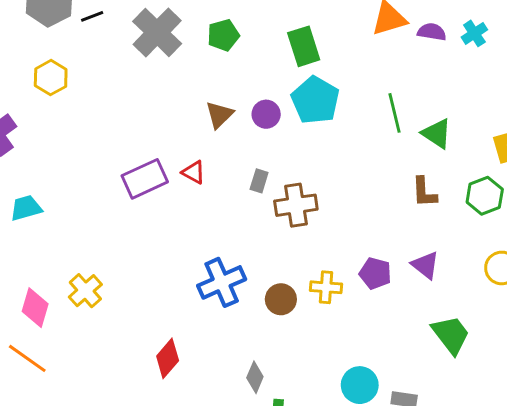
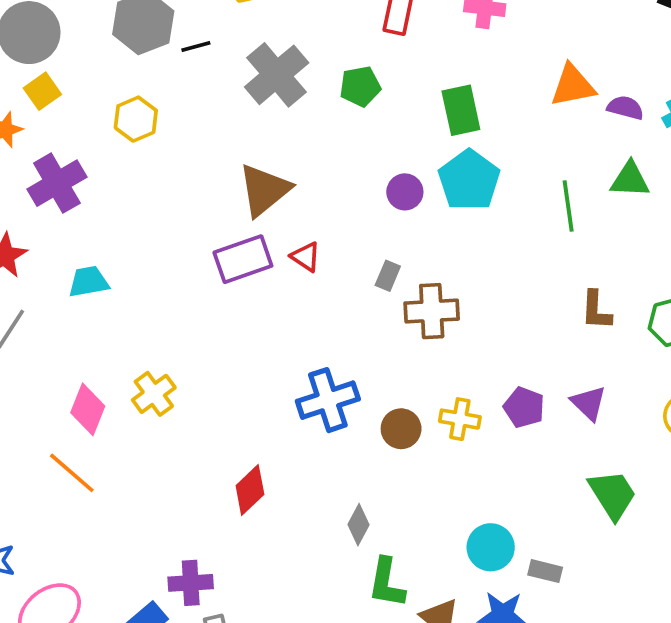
brown triangle: (219, 115) -> (264, 190), moved, size x1.5
green triangle: (437, 133) -> (630, 180), moved, turned -36

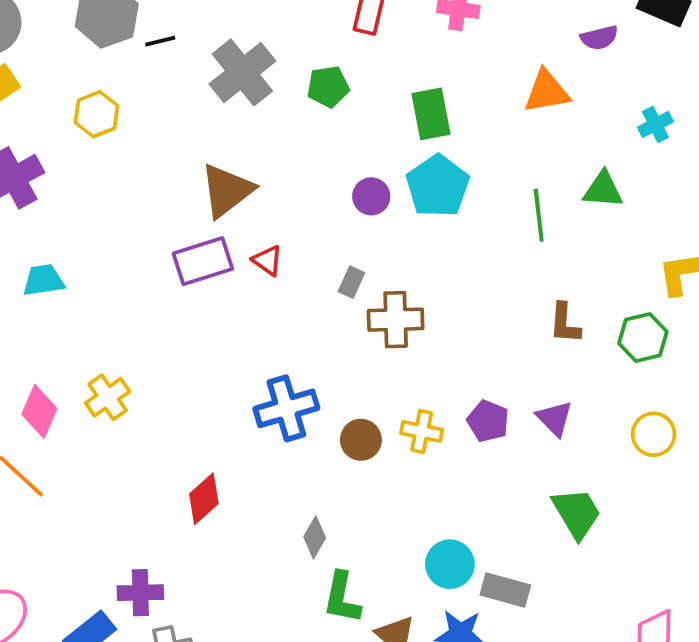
purple semicircle: (625, 108) -> (599, 38), moved, turned 150
gray rectangle: (545, 571) -> (505, 590), size x1.4

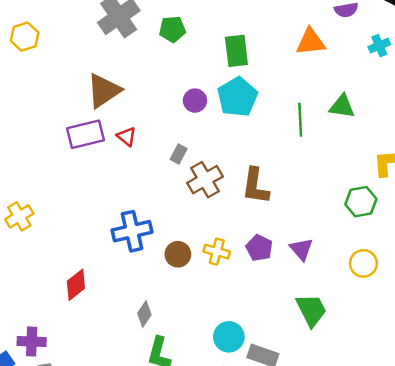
cyan cross: (655, 124) -> (379, 46), moved
brown cross: (396, 320) -> (205, 180), turned -32
brown L-shape: (565, 323) -> (255, 186), moved, size x1.4

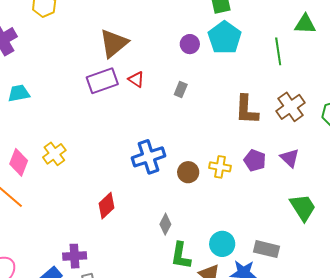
green triangle: (342, 106) -> (305, 24), moved
brown cross: (205, 180) -> (291, 107), moved
cyan circle: (229, 337) -> (222, 244), moved

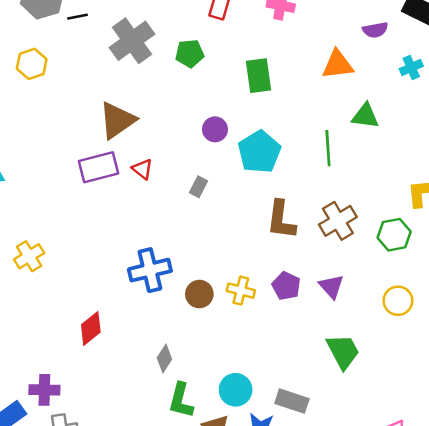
cyan pentagon: (225, 38) -> (259, 152), moved

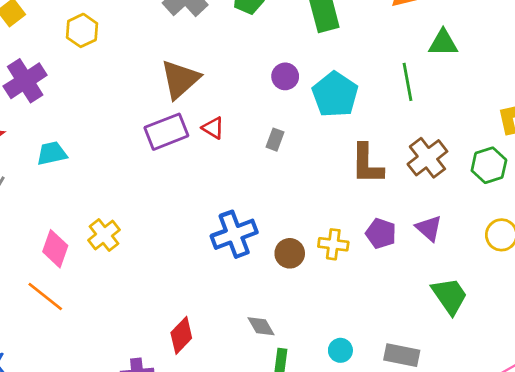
red diamond: (91, 328) -> (181, 335), moved
gray diamond: (164, 359) -> (261, 326), turned -56
cyan circle: (236, 390) -> (340, 350), size x0.7

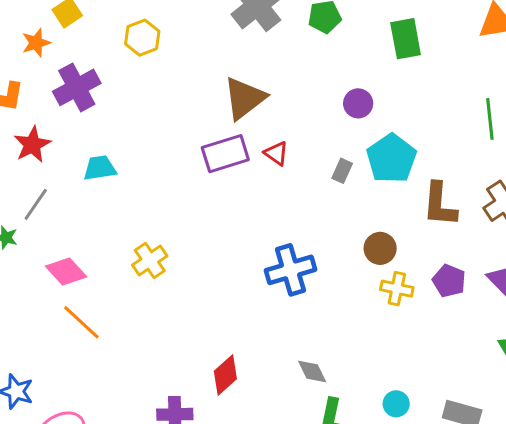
cyan pentagon: (335, 95) -> (391, 159), moved
pink diamond: (55, 249) -> (66, 271), moved, turned -66
brown circle: (290, 253) -> (380, 248), moved

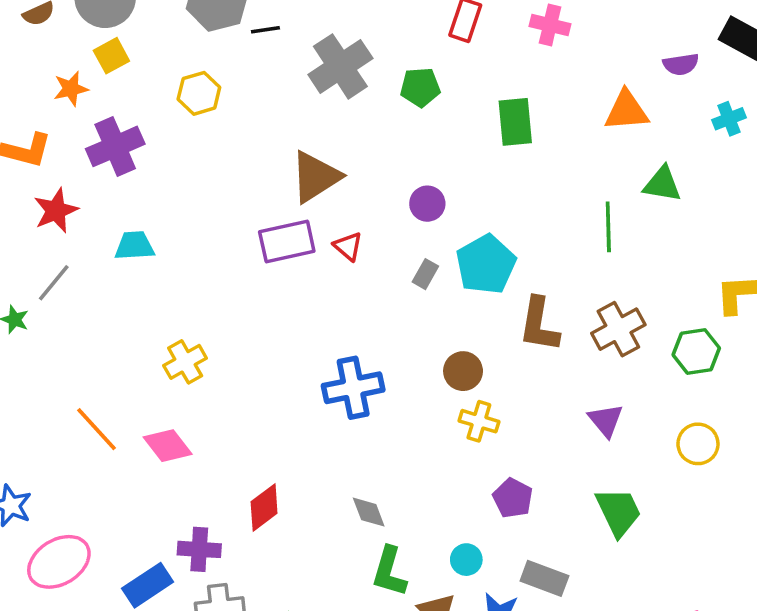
purple circle: (358, 103) -> (427, 204), moved
pink diamond: (66, 271) -> (168, 446), moved
purple pentagon: (449, 281) -> (513, 498), moved

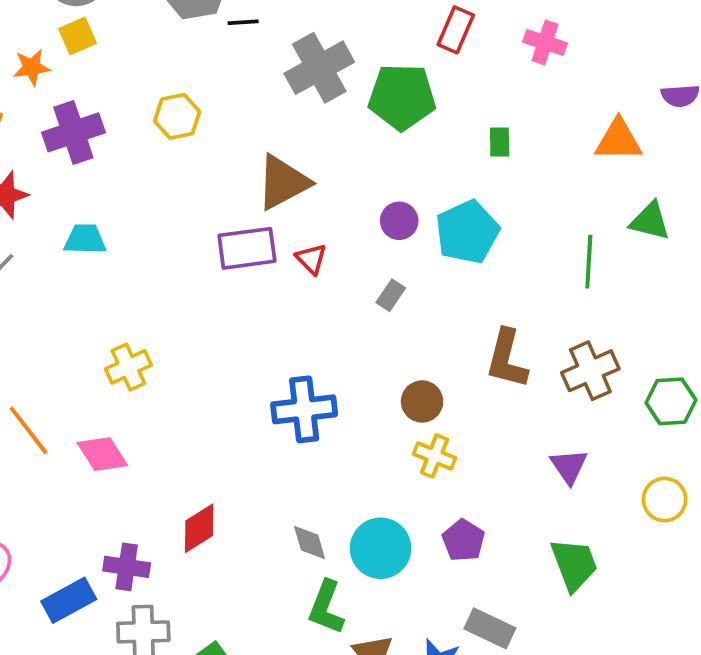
green pentagon: (420, 87) -> (402, 97), size x1.6
yellow hexagon: (199, 93) -> (177, 116), moved
green rectangle: (515, 122) -> (500, 142), size x0.6
cyan pentagon: (486, 264) -> (467, 232), moved
cyan circle: (466, 560) -> (381, 548), moved, size x1.8

